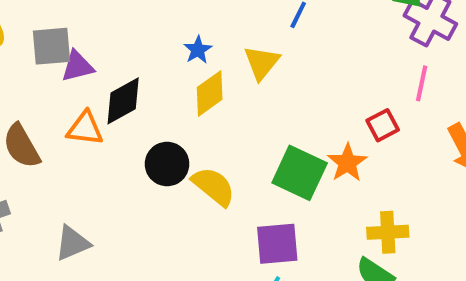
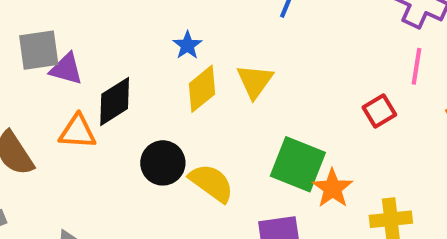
yellow triangle: (262, 63) -> (255, 81), moved
purple triangle: (78, 66) -> (66, 69), turned 33
orange star: (347, 163) -> (332, 188), moved

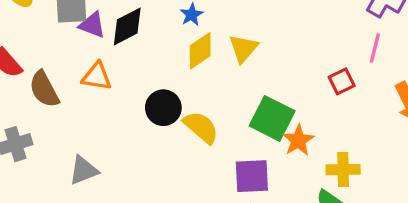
black diamond: (115, 101) -> (127, 26), moved

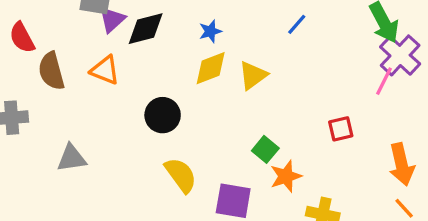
purple triangle: (92, 25) -> (112, 20), turned 44
pink line: (375, 48) -> (384, 81), moved
green square: (272, 118) -> (265, 149), size x0.6
yellow semicircle: (201, 127) -> (181, 175), moved

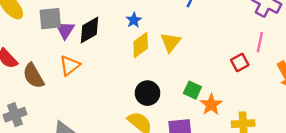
orange triangle: (105, 70) -> (70, 66), turned -45
pink line: (384, 81) -> (260, 42), moved
black circle: (163, 115) -> (148, 93), moved

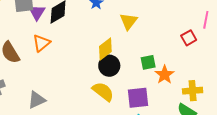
yellow diamond: (141, 45) -> (105, 49), moved
green square: (192, 90) -> (148, 62), turned -35

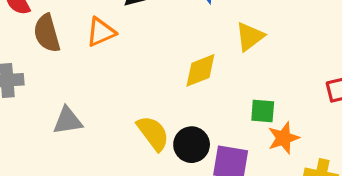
black circle: (109, 66) -> (192, 145), moved
yellow semicircle: (103, 92) -> (153, 133), moved

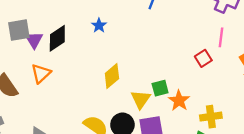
yellow triangle: (250, 37) -> (141, 99), moved

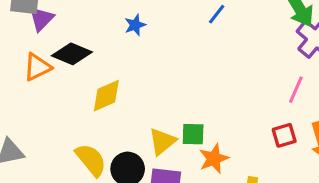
black diamond: (57, 38) -> (72, 54), moved, turned 40
red square: (203, 58) -> (284, 135), moved
yellow diamond: (112, 76) -> (106, 96), moved

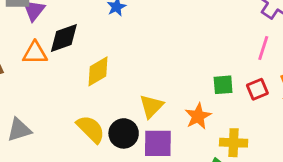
black diamond: (72, 54) -> (64, 38), turned -36
orange triangle: (37, 67) -> (35, 53), turned 32
green square: (193, 134) -> (223, 85), moved

